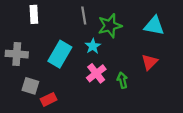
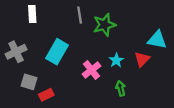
cyan triangle: (154, 26) -> (157, 40), moved
cyan star: (93, 46) -> (116, 60), moved
gray cross: (17, 54) -> (16, 52), turned -30
green arrow: (122, 80) -> (121, 88), moved

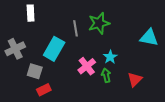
gray line: (80, 15) -> (76, 28), moved
red triangle: (142, 59) -> (135, 79), moved
gray square: (29, 82) -> (35, 71), moved
green arrow: (121, 88) -> (106, 75), moved

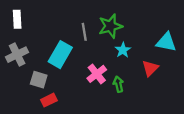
white rectangle: (31, 13) -> (17, 19), moved
cyan star: (110, 57) -> (123, 50), moved
red triangle: (135, 79) -> (150, 68), moved

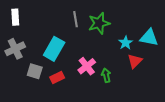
gray line: (84, 32) -> (76, 19), moved
cyan star: (123, 50) -> (126, 43), moved
red rectangle: (49, 100) -> (57, 77), moved

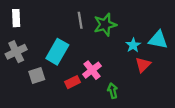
gray square: (35, 71) -> (37, 76), turned -35
green arrow: (106, 75) -> (113, 91), moved
red rectangle: (57, 77) -> (72, 82), moved

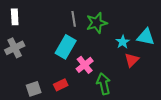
cyan rectangle: (57, 52) -> (66, 47), moved
gray square: (37, 76) -> (34, 89), moved
red rectangle: (72, 82) -> (61, 85), moved
green arrow: (113, 91) -> (104, 84), size x1.5

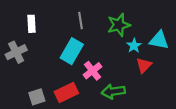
white rectangle: (15, 17) -> (31, 24), moved
green star: (97, 23) -> (119, 25), moved
green arrow: (104, 84) -> (113, 91), turned -85
red rectangle: (61, 85) -> (66, 93), size x1.5

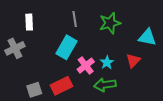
cyan star: (134, 46) -> (107, 62), moved

